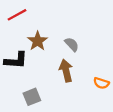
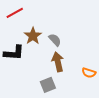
gray semicircle: (72, 44) -> (55, 40), moved
gray square: (32, 97) -> (48, 85), moved

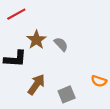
brown arrow: (58, 62) -> (36, 84), moved, turned 48
gray square: (48, 85) -> (67, 94), moved

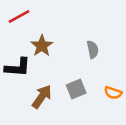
gray semicircle: (61, 44) -> (93, 50), moved, turned 32
gray square: (67, 94) -> (76, 89), moved

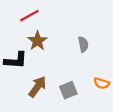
red line: (19, 16) -> (29, 16), moved
gray square: (76, 89) -> (68, 90), moved

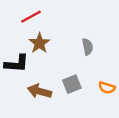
brown arrow: (37, 87) -> (39, 91), turned -110
gray square: (68, 90) -> (72, 84), moved

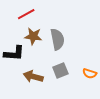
brown star: (39, 43) -> (33, 36), turned -30
gray semicircle: (88, 47) -> (57, 39), moved, size x1.5

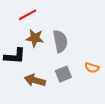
orange semicircle: (90, 73) -> (92, 68), moved

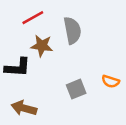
gray semicircle: (60, 41) -> (72, 30), moved
brown arrow: (35, 80) -> (24, 108), moved

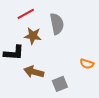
gray square: (76, 89) -> (60, 84), moved
brown arrow: (24, 108) -> (34, 72), moved

